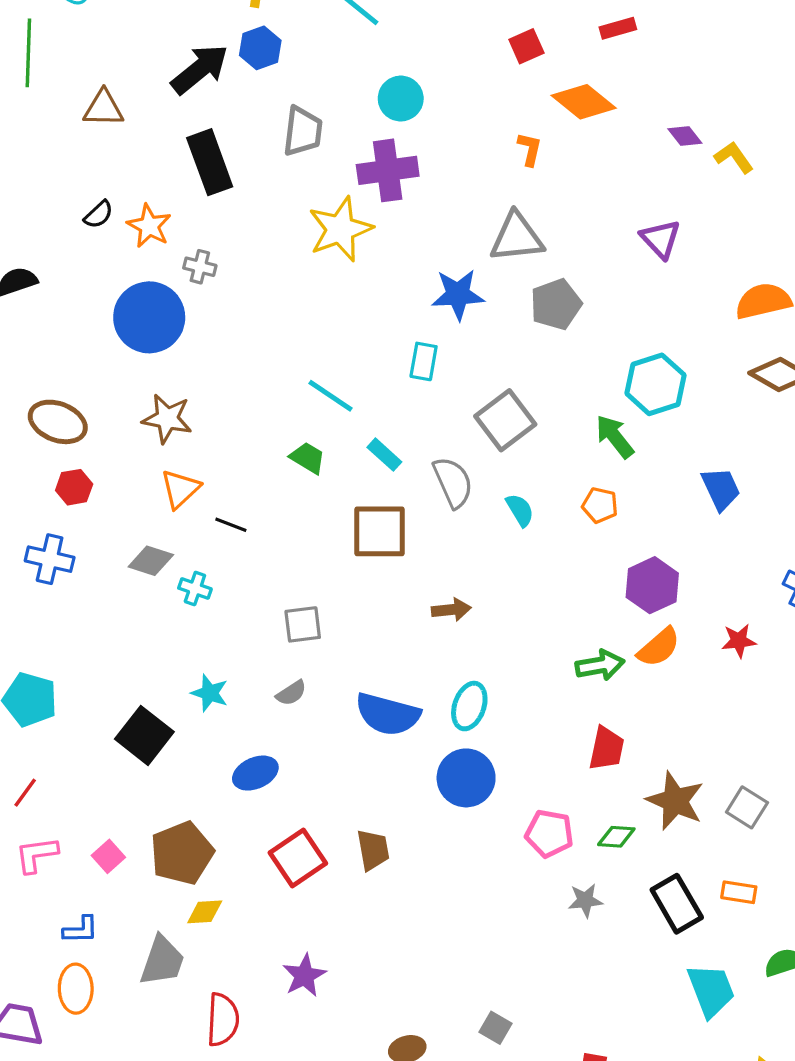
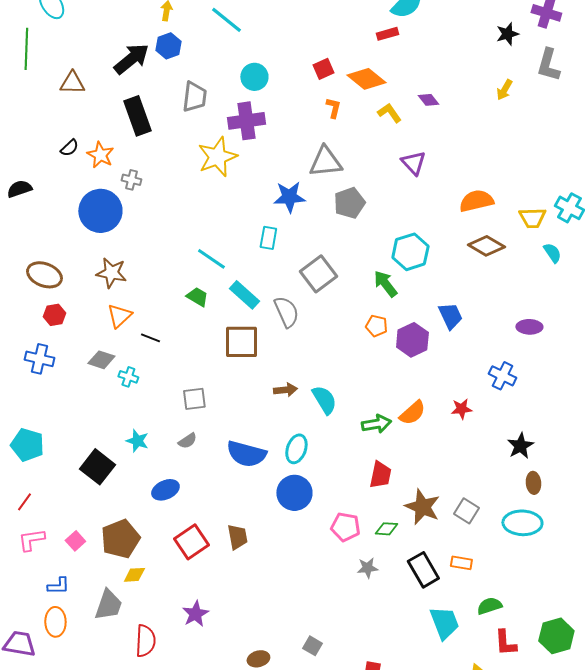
red square: (526, 46) -> (323, 69), moved
yellow L-shape: (734, 157) -> (389, 113), moved
cyan rectangle: (384, 455) -> (244, 295), size x1.4
cyan semicircle: (520, 510) -> (324, 400), moved, size x1.4
purple hexagon: (652, 585) -> (412, 340), moved

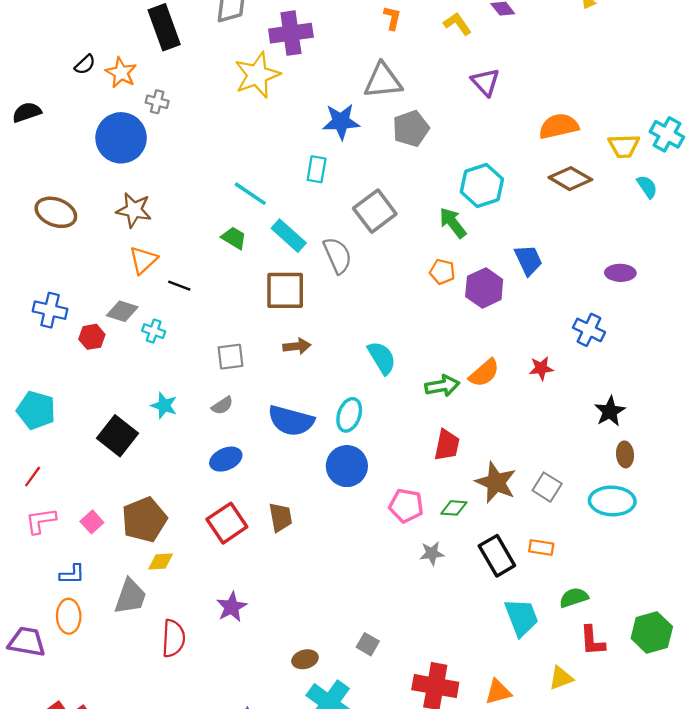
red hexagon: (54, 315) -> (92, 337), moved
brown arrow: (285, 390) -> (297, 346), moved
blue ellipse: (165, 490) -> (226, 459), moved

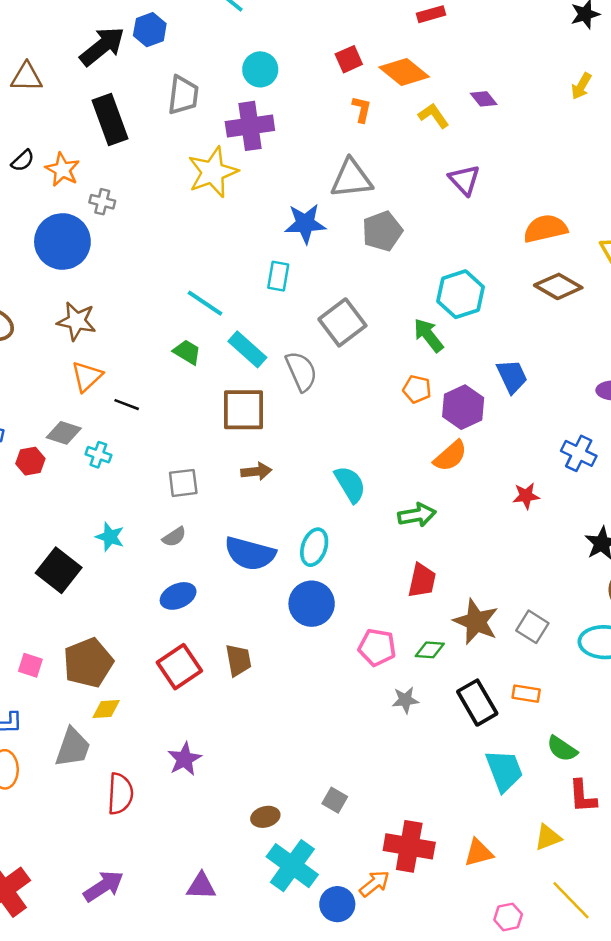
orange semicircle: (484, 373) -> (450, 456), moved
pink square: (92, 522) -> (30, 665), turned -30
green semicircle: (574, 598) -> (562, 749), turned -128

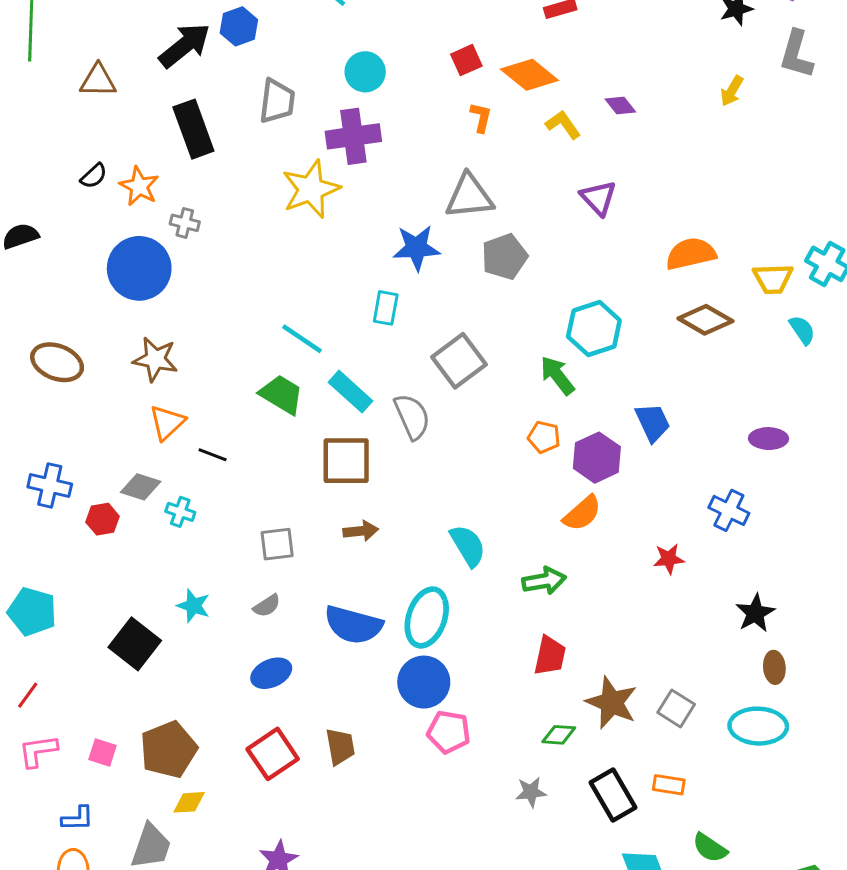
green trapezoid: (187, 352) -> (281, 395), size x1.4
cyan ellipse: (314, 547) -> (427, 617), size x1.4
pink pentagon: (377, 647) -> (449, 732), moved

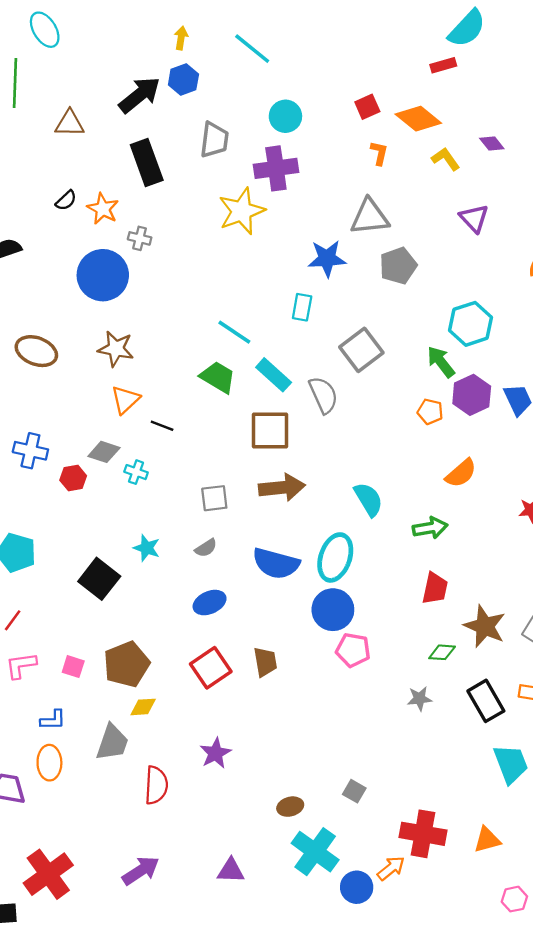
purple hexagon: (597, 458) -> (472, 395), moved
brown arrow: (361, 531) -> (282, 487), size x1.6

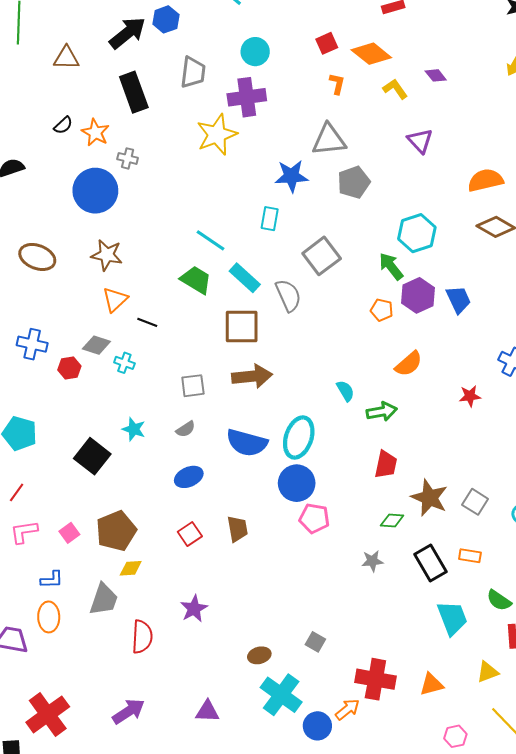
cyan semicircle: (368, 499) -> (345, 391), moved, size x0.7
pink square: (73, 667) -> (69, 533), turned 36
red square: (211, 668) -> (190, 534), size x0.7

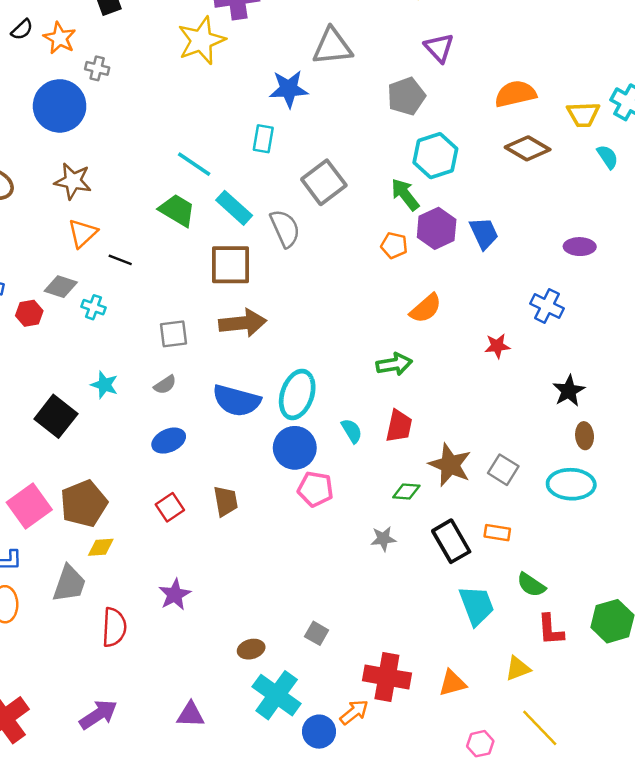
gray pentagon: (354, 182) -> (406, 96), moved
cyan semicircle: (345, 391) -> (352, 431), moved
pink square: (69, 533) -> (29, 506), size x1.8

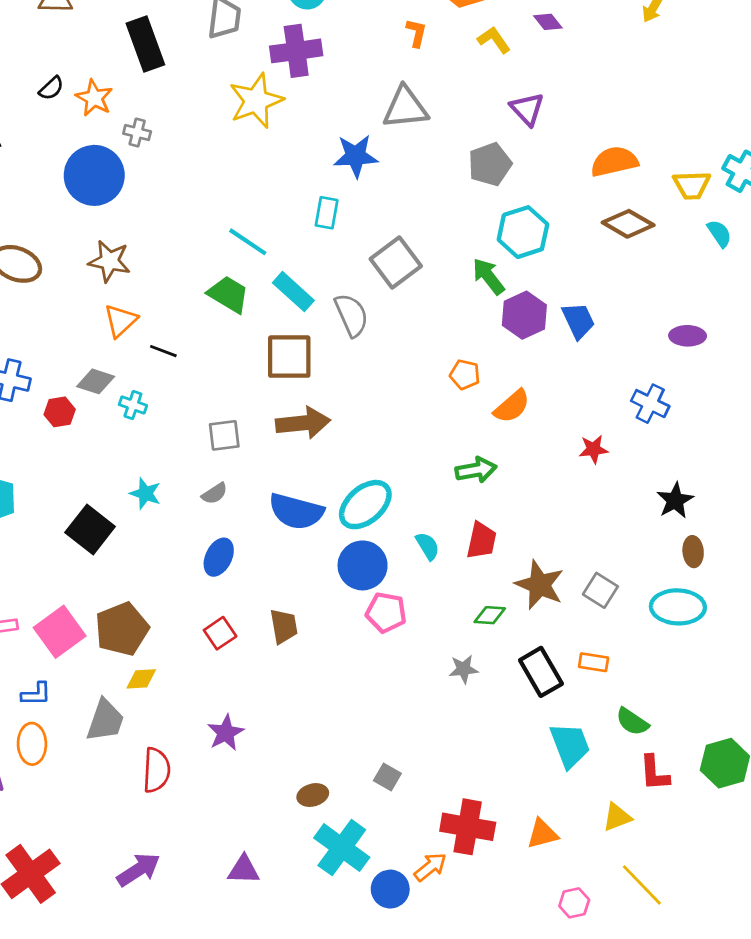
orange pentagon: (394, 245) -> (465, 375), moved
cyan ellipse: (297, 394) -> (365, 505), turned 30
blue ellipse: (169, 441) -> (219, 557), turned -40

